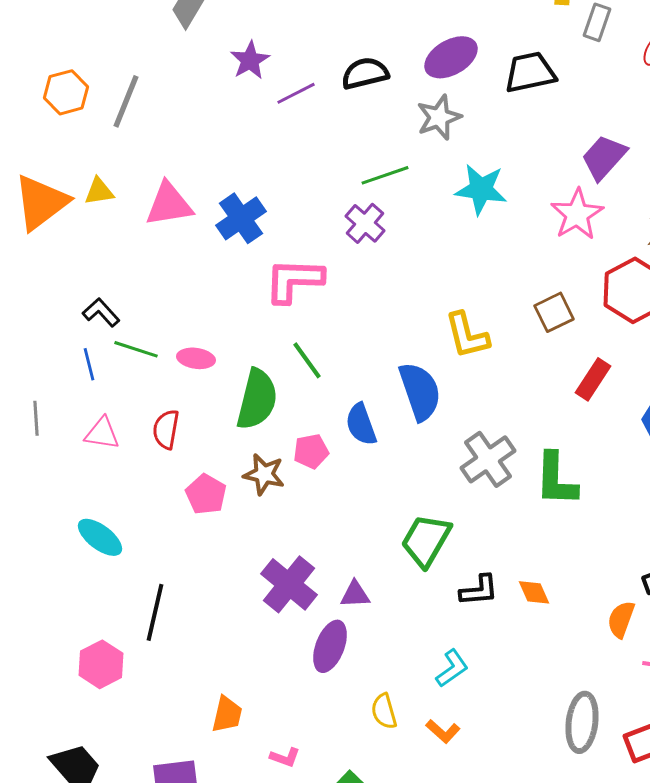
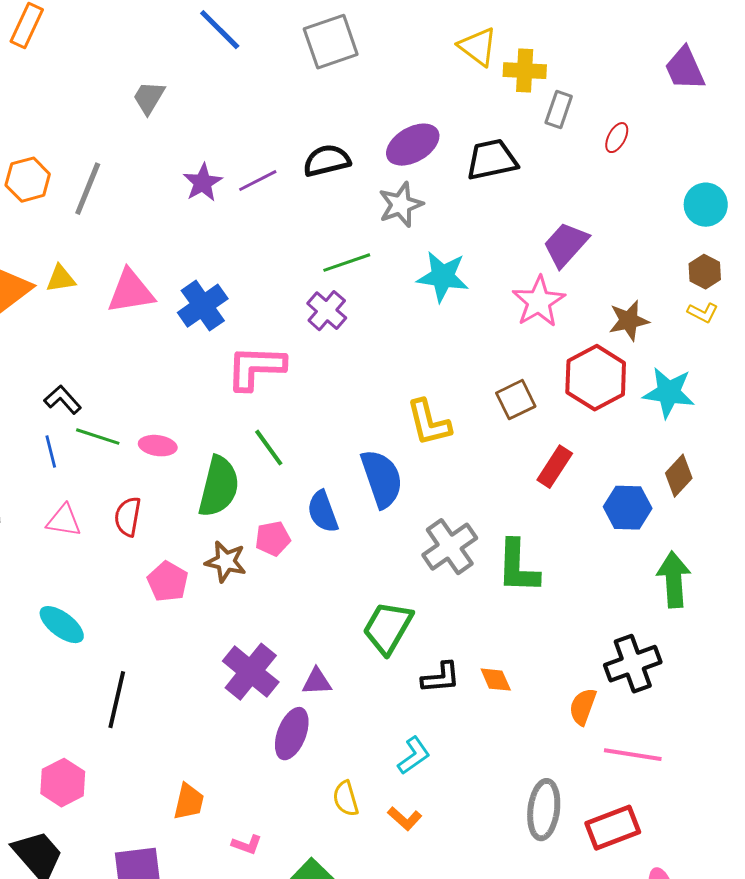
purple star: (250, 60) -> (203, 183), moved
pink hexagon: (101, 664) -> (63, 783), moved

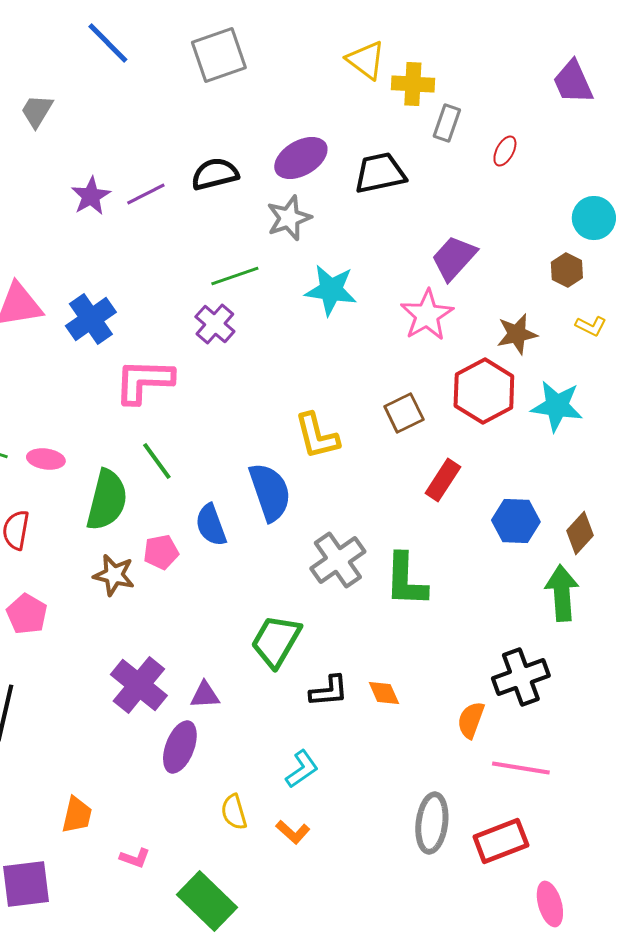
brown hexagon: (705, 272) -> (567, 270), moved
brown diamond: (679, 476) -> (580, 533), moved
pink pentagon: (168, 582) -> (27, 614), moved

